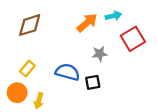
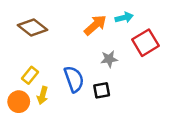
brown diamond: (30, 25) -> (33, 28), turned 55
blue semicircle: (68, 72) -> (74, 79), turned 55
yellow arrow: (39, 101) -> (43, 95), moved

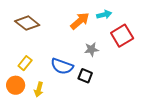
blue semicircle: (74, 79) -> (62, 66), turned 130
black square: (102, 90) -> (85, 76), turned 32
yellow arrow: (43, 95) -> (39, 89), moved

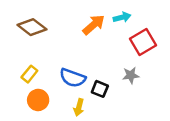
gray star: (91, 49) -> (131, 75), moved
orange circle: (16, 85) -> (38, 100), moved
yellow arrow: (39, 89) -> (79, 107), moved

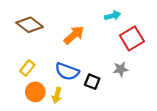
orange arrow: (94, 25) -> (74, 35), moved
yellow arrow: (79, 107) -> (57, 95), moved

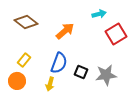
gray star: (121, 69) -> (106, 75), moved, size x1.5
blue semicircle: (67, 71) -> (59, 63), turned -90
orange circle: (35, 92) -> (17, 81), moved

